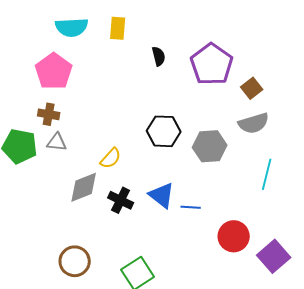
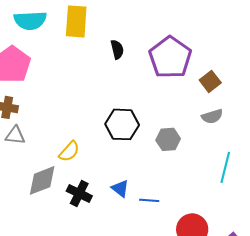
yellow rectangle: (118, 28) -> (76, 21), size x1.4
gray semicircle: (254, 123) -> (212, 116), size x0.7
gray hexagon: (210, 146) -> (168, 139), size x0.7
blue triangle: (162, 195) -> (120, 188), size x0.7

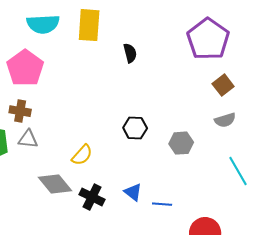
purple pentagon: (170, 57) -> (208, 39), moved
black hexagon: (122, 124) -> (135, 128), size x0.7
cyan line: (225, 167) -> (238, 171), turned -44
gray diamond: (42, 180) -> (55, 184), turned 72

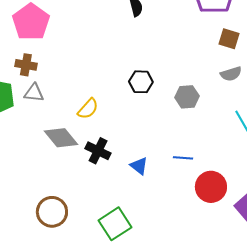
brown square: (223, 85) -> (229, 39), turned -35
blue triangle: (133, 192) -> (139, 166), moved
blue line: (162, 204) -> (183, 158), moved

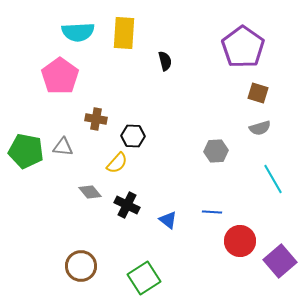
brown cross: (26, 65) -> (96, 119), moved
black hexagon: (141, 82) -> (133, 136), moved
gray diamond: (61, 138) -> (90, 192), size x0.7

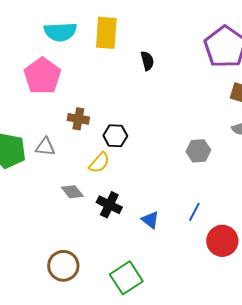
blue line: (212, 212) -> (194, 212), turned -66

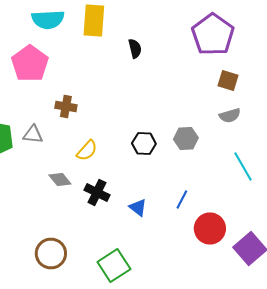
black hexagon: (115, 136) -> (144, 144), moved

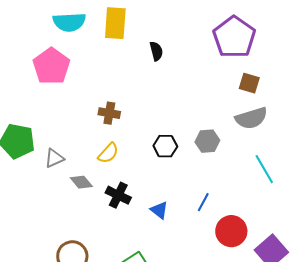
brown cross: (66, 106) -> (109, 113), moved
gray semicircle: (230, 116) -> (251, 118), size x1.5
gray triangle: (33, 134) -> (54, 158), moved, turned -30

